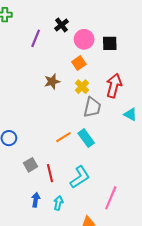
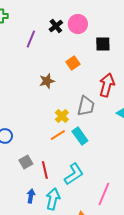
pink circle: (84, 39) -> (78, 24), moved
yellow cross: (82, 87) -> (62, 116), moved
cyan arrow: (58, 203) -> (53, 199), size x1.5

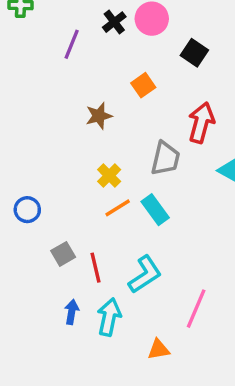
black square: (103, 44) -> (194, 53), turned 35
yellow cross: (62, 116) -> (109, 176), moved

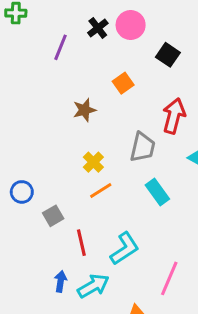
cyan rectangle: (155, 210) -> (157, 192), moved
gray square: (63, 254) -> (53, 216), moved
cyan arrow: (109, 317) -> (93, 286), turned 48

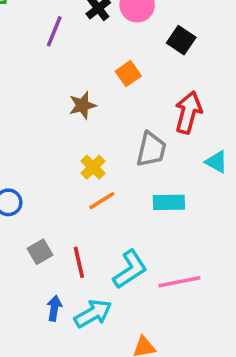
cyan rectangle: (157, 192) -> (169, 202), turned -55
gray square: (53, 216) -> (40, 252), moved
pink line: (169, 278) -> (179, 282), moved, turned 56

